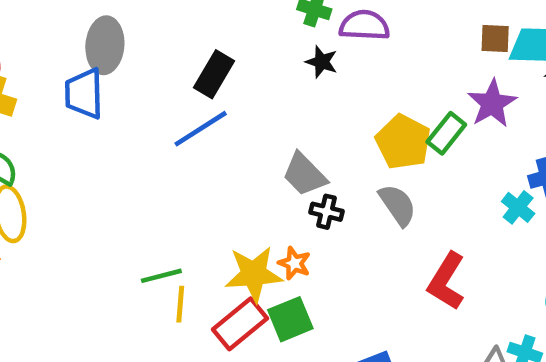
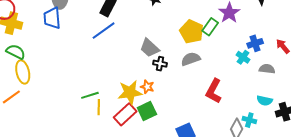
gray semicircle: (398, 205) -> (191, 59), turned -72

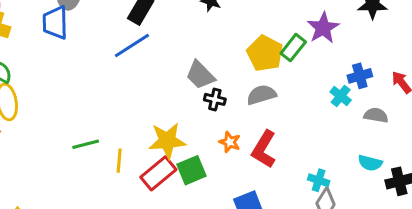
orange star: (147, 87) -> (230, 142), moved
red L-shape: (214, 91) -> (264, 149), moved
green line: (90, 95) -> (86, 144), moved
cyan cross: (249, 120) -> (319, 180), moved

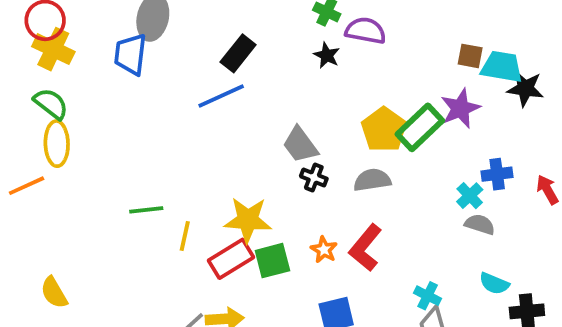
green rectangle: (293, 48) -> (420, 127), size x1.4
gray semicircle: (376, 115) -> (480, 224), moved
orange star: (230, 142) -> (324, 250), moved

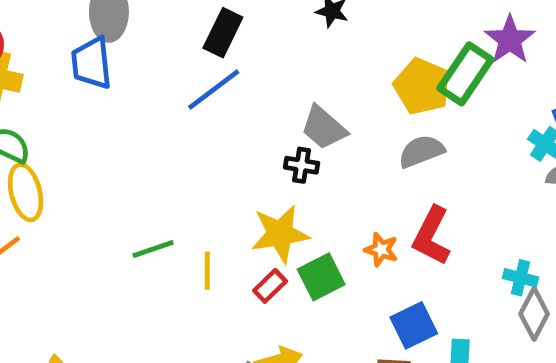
black cross: (314, 177) -> (302, 165), moved
red rectangle: (231, 259) -> (270, 286), size x0.6

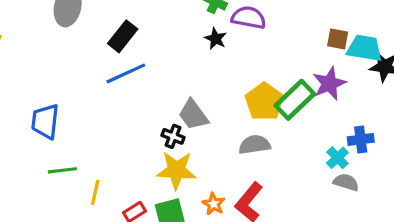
black rectangle: (223, 33) -> (123, 36), moved
blue trapezoid: (92, 63) -> (45, 121), moved
yellow star: (280, 234) -> (176, 170), moved

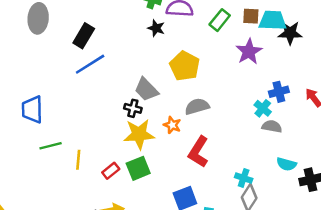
green rectangle: (295, 100) -> (220, 20), moved, size x0.7
yellow pentagon: (264, 102) -> (185, 66), moved
orange star: (214, 204) -> (172, 125), moved

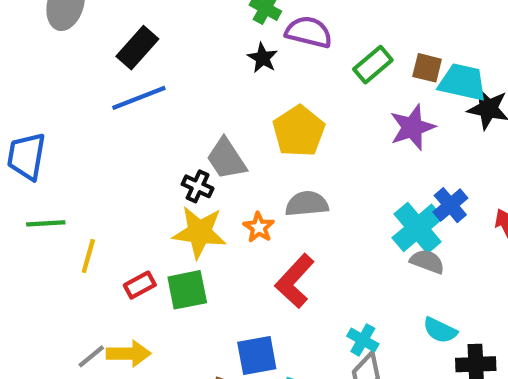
blue cross: (279, 92) -> (450, 205), turned -36
cyan cross: (263, 108) -> (418, 228), size x1.6

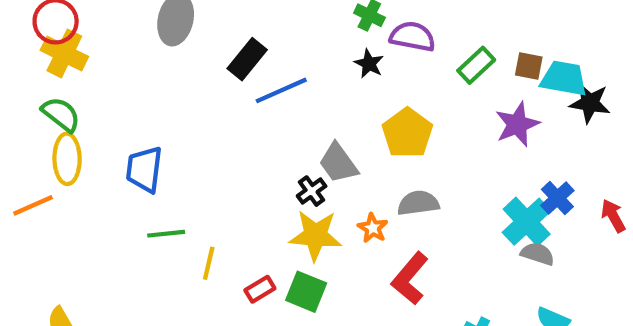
blue line: (139, 98) -> (281, 90), moved
black cross: (198, 186) -> (312, 191), turned 32
green square: (187, 290) -> (306, 292), turned 36

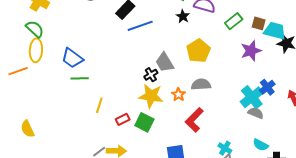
blue trapezoid: (144, 169) -> (72, 58), turned -65
green line: (166, 234) -> (80, 78), moved

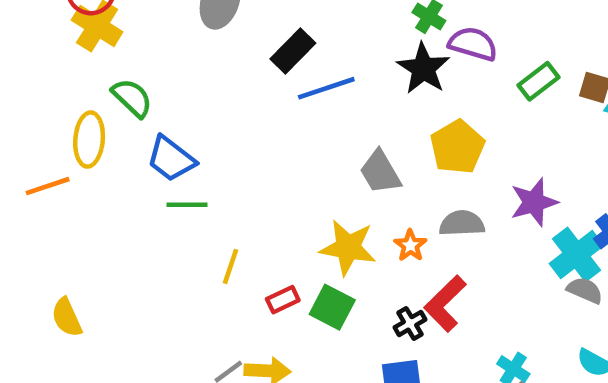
black star: (183, 16) -> (423, 68), size x1.6
green semicircle: (35, 29) -> (132, 98), moved
purple star: (251, 51) -> (534, 202), moved
black cross: (151, 75) -> (410, 323), moved

